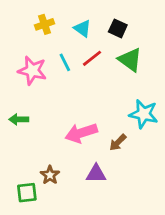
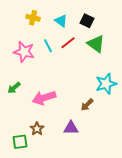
yellow cross: (44, 24) -> (33, 18), turned 32
cyan star: (144, 114) -> (106, 84), turned -30
green arrow: (19, 119) -> (14, 88), turned -40
pink arrow: (81, 133) -> (44, 98), moved

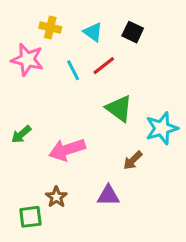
green triangle: (96, 44) -> (119, 108), moved
pink star: (24, 52) -> (27, 60), moved

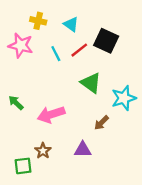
black square: (133, 32) -> (106, 41), moved, size x1.5
green arrow: (21, 134) -> (16, 103), turned 84

